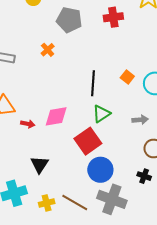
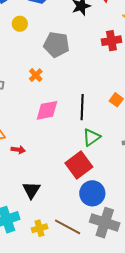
red cross: (113, 17) -> (111, 41), moved
pink diamond: (56, 116) -> (47, 110), moved

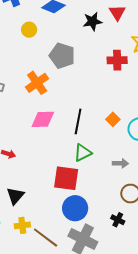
orange cross: (36, 75) -> (37, 83), size x1.6
red square: (79, 165) -> (66, 178), turned 36
yellow cross: (40, 228) -> (22, 225), moved

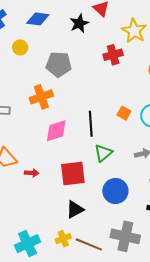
orange cross: (37, 83) -> (41, 97), turned 30
red square: (66, 178) -> (73, 174), moved
black triangle: (15, 196) -> (75, 209), moved, turned 36
blue circle: (75, 208) -> (115, 191), moved

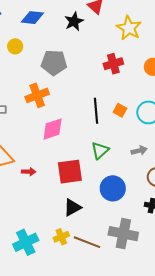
red cross: (113, 55) -> (113, 64), moved
black line: (91, 124) -> (96, 111), moved

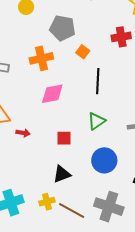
orange square: (120, 110) -> (83, 52), moved
red square: (70, 172) -> (64, 138), size x0.6

